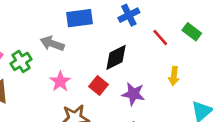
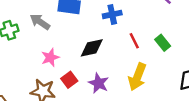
yellow arrow: (174, 76) -> (137, 77), size x1.6
pink star: (60, 81) -> (50, 57), moved
red square: (98, 85) -> (69, 80), moved

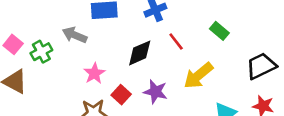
red line: (134, 41) -> (176, 42), moved
yellow arrow: (137, 77) -> (198, 76), turned 40

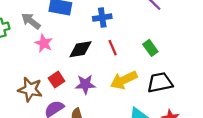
black trapezoid: (261, 66) -> (160, 83), moved
pink star: (94, 73) -> (44, 43), moved, turned -30
purple star: (155, 92) -> (85, 84), turned -30

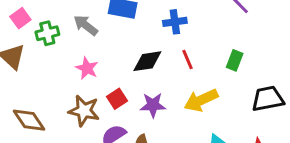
pink star: (44, 43) -> (87, 68), moved
green rectangle: (150, 48) -> (235, 60), turned 56
black trapezoid: (160, 83) -> (268, 99), moved

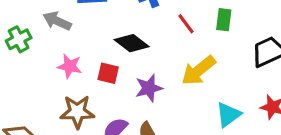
red line: (188, 59) -> (186, 24), moved
black diamond: (147, 61) -> (132, 43), turned 60
red square: (117, 99) -> (108, 73), moved, turned -30

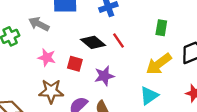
red line: (186, 24) -> (119, 41), moved
yellow arrow: (198, 71) -> (159, 64), moved
cyan triangle: (228, 115) -> (149, 96), moved

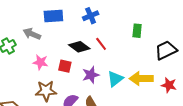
yellow arrow: (159, 64) -> (141, 79), moved, turned 40
cyan triangle: (149, 96) -> (115, 79), moved

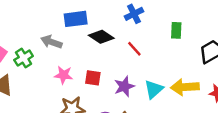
blue cross: (91, 16) -> (134, 14), moved
black diamond: (79, 47) -> (101, 37), moved

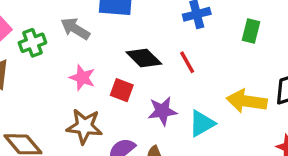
green rectangle: (176, 30) -> (251, 31), moved
black diamond: (101, 37) -> (144, 58), moved
yellow arrow: (185, 87) -> (247, 101), moved

